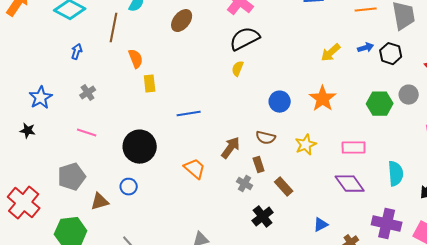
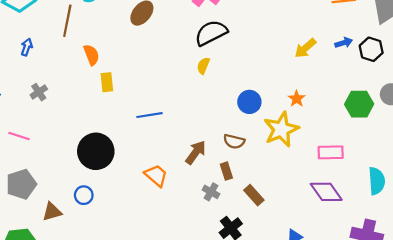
orange star: (323, 99) -> (297, 99), size x0.6
pink line: (87, 133) -> (19, 136), moved
yellow star: (306, 145) -> (281, 129), moved, size x1.5

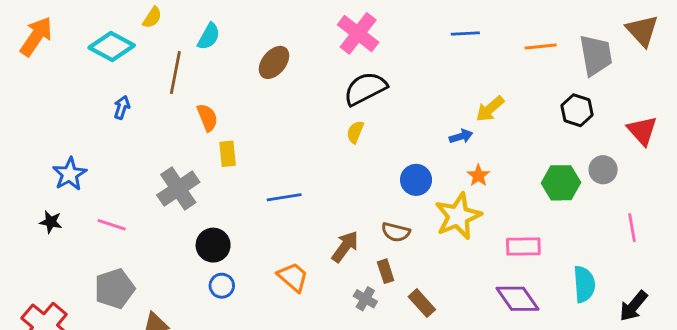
blue arrow: (344, 43) -> (461, 136), moved
gray cross: (39, 92) -> (178, 189), moved, size x1.8
black circle: (96, 151) -> (213, 245), size x0.7
blue circle: (84, 195) -> (222, 286), moved

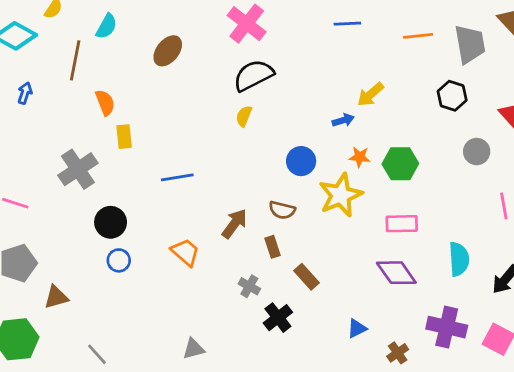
orange star: (478, 176) -> (360, 157), turned -30
green hexagon: (561, 183) -> (400, 164), moved
gray cross: (365, 299) -> (249, 286), moved

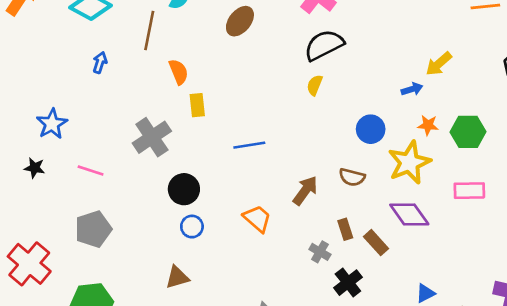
brown rectangle: (272, 247) -> (345, 229), moved
purple diamond: (396, 273) -> (409, 215), moved
brown triangle: (56, 297) -> (177, 277), moved

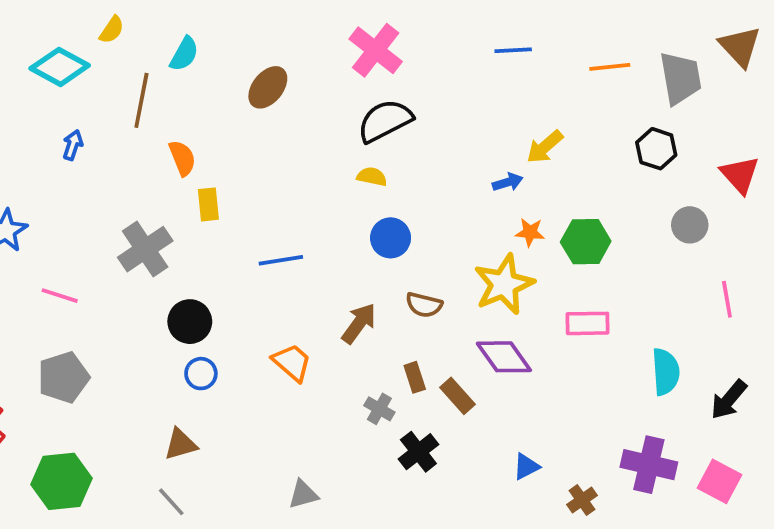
yellow semicircle: (315, 85) -> (372, 177), turned 80
blue circle: (371, 129) -> (391, 238), moved

